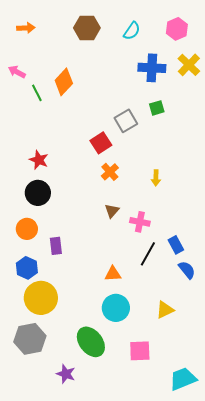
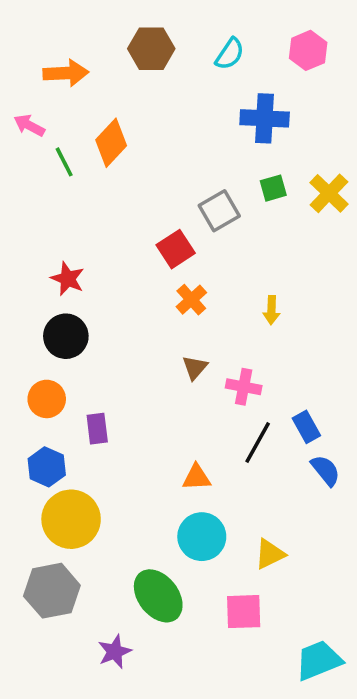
orange arrow: (26, 28) -> (66, 73), moved, size x1.4
yellow cross: (189, 65) -> (329, 193), moved
yellow triangle: (165, 310) -> (270, 554), moved
purple star: (66, 374) -> (115, 652), turned 30

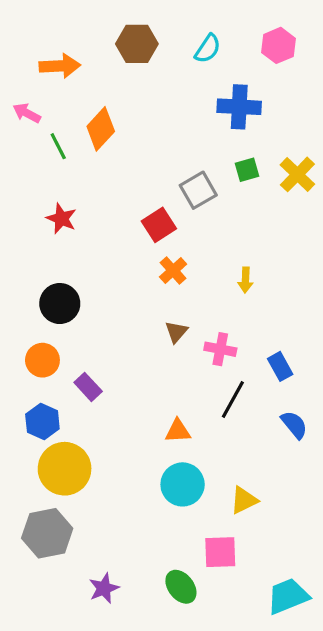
red star: (68, 279) -> (61, 219), moved
blue rectangle: (306, 427) -> (280, 366), moved
purple rectangle: (97, 429) -> (88, 387), turned -36
green ellipse: (158, 596) -> (181, 587), moved, size x0.7

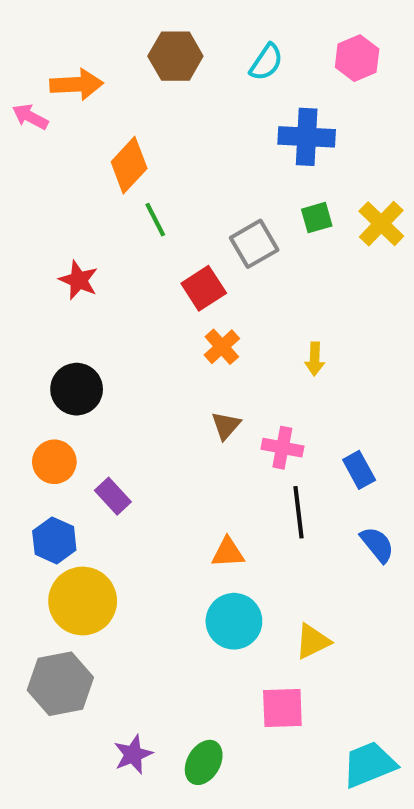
pink arrow: (27, 113) -> (30, 117), moved
green line: (58, 146) -> (155, 220), moved
black line: (233, 399) -> (299, 512), turned -36
green ellipse: (181, 587) -> (204, 762), moved, turned 68

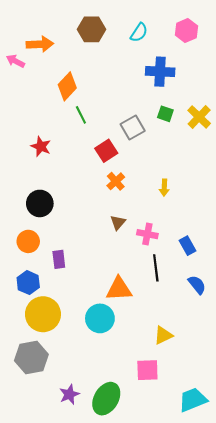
green square: (317, 218) -> (165, 114), turned 35
purple rectangle: (113, 496) -> (59, 259), turned 36
orange triangle: (228, 553) -> (119, 289), size x1.5
cyan circle: (234, 621) -> (100, 318), moved
green ellipse: (204, 762) -> (106, 399), size x1.4

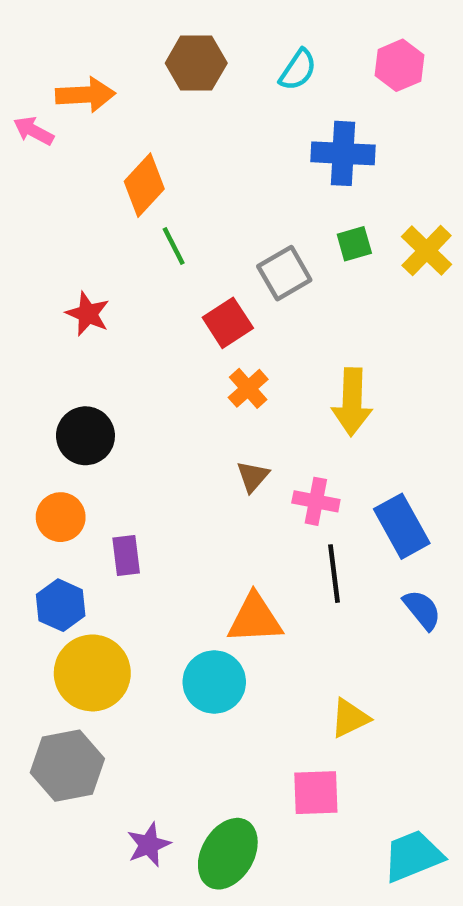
green square: (165, 114) -> (354, 244), turned -35
yellow arrow: (164, 188) -> (352, 402), size x1.8
blue rectangle: (187, 246) -> (402, 526), size x1.5

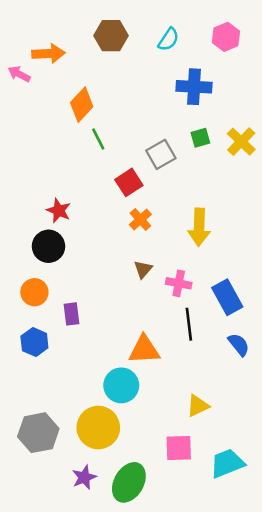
red star: (88, 314) -> (59, 211), moved
yellow circle: (92, 673) -> (98, 428), moved
cyan trapezoid: (413, 856) -> (227, 463), moved

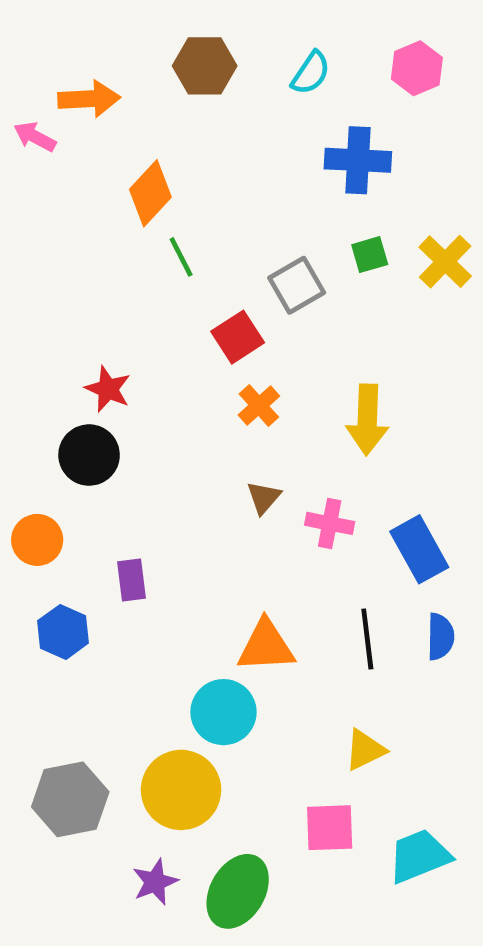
orange circle: (34, 292) -> (37, 540), moved
black line: (189, 324) -> (367, 639), moved
blue semicircle: (239, 345) -> (440, 637), turned 40

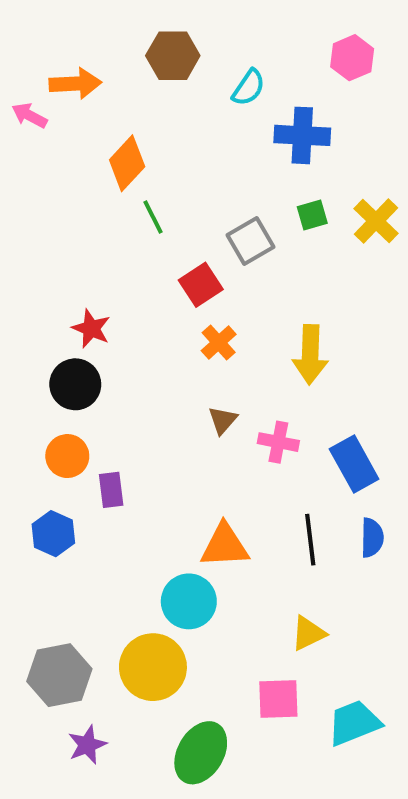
cyan semicircle: (311, 73) -> (249, 88), moved
orange circle: (37, 540) -> (67, 456), moved
purple star: (155, 882) -> (87, 745), moved

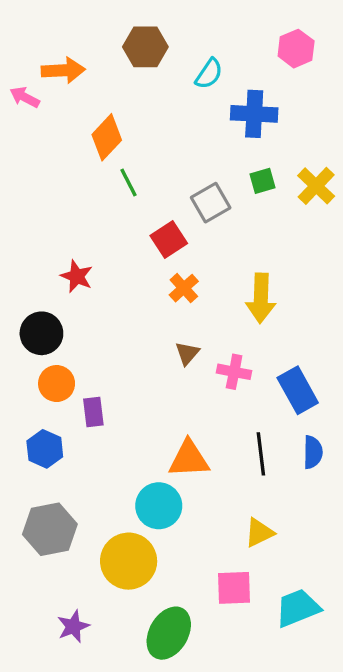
black circle: (75, 384) -> (41, 333), moved
gray hexagon: (59, 675) -> (50, 529), moved

